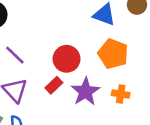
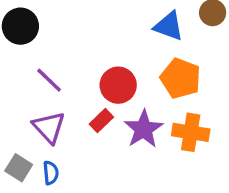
orange cross: (121, 94) -> (191, 132), size x1.5

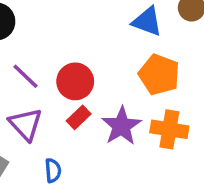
red circle: (118, 85) -> (75, 81), moved
blue semicircle: (51, 173) -> (53, 170), moved

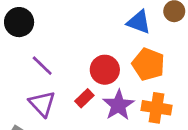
red circle: (75, 81) -> (105, 70), moved

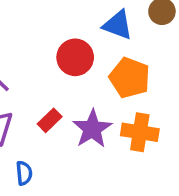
red circle: (105, 70) -> (75, 57), moved

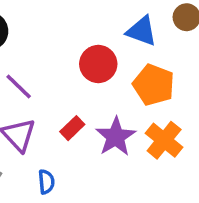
orange cross: (140, 132) -> (164, 140), turned 30

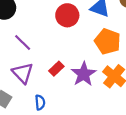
red circle: (98, 64) -> (67, 15), moved

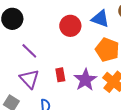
red rectangle: (56, 69) -> (60, 75), turned -56

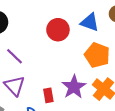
red rectangle: (60, 75) -> (48, 95), moved

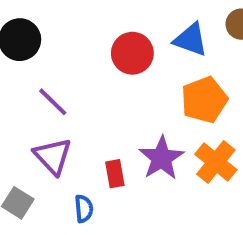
orange pentagon: (97, 55) -> (204, 100), turned 30

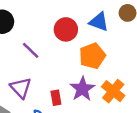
orange pentagon: (204, 100) -> (92, 56), moved
purple line: (53, 102) -> (31, 50), moved

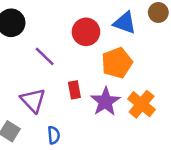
red rectangle: (56, 98) -> (74, 90), moved

